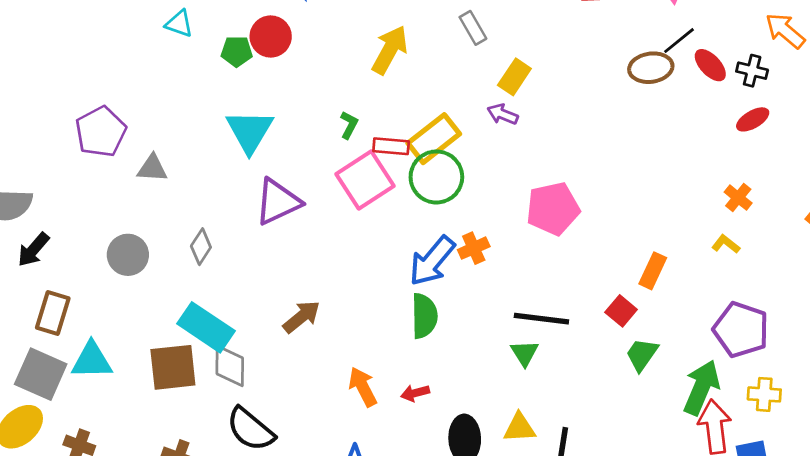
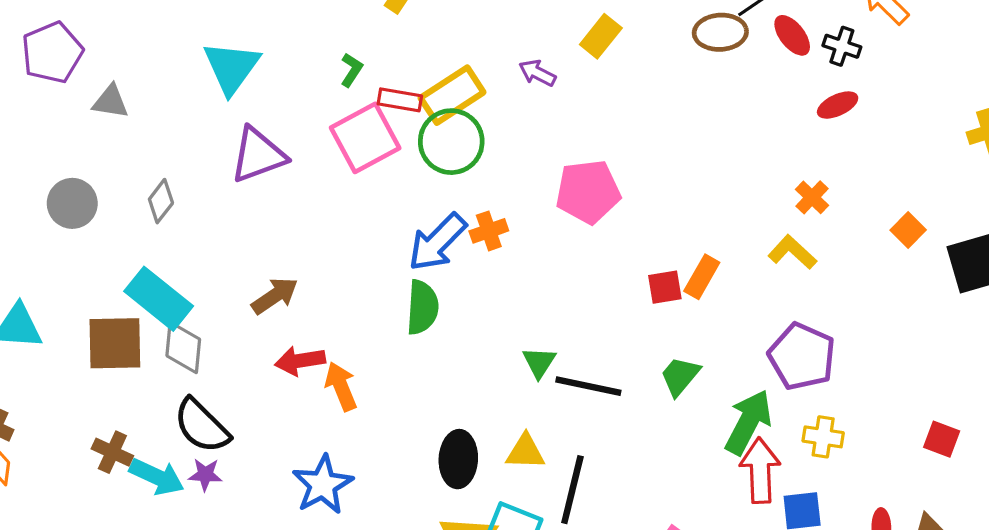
yellow rectangle: (514, 77) -> (601, 36), moved
yellow L-shape: (726, 244) -> (792, 252), size x1.4
red square: (621, 311) -> (665, 287), moved, turned 36
black line: (541, 319) -> (588, 386), moved
red arrow: (415, 393) -> (300, 361), moved, size x1.4

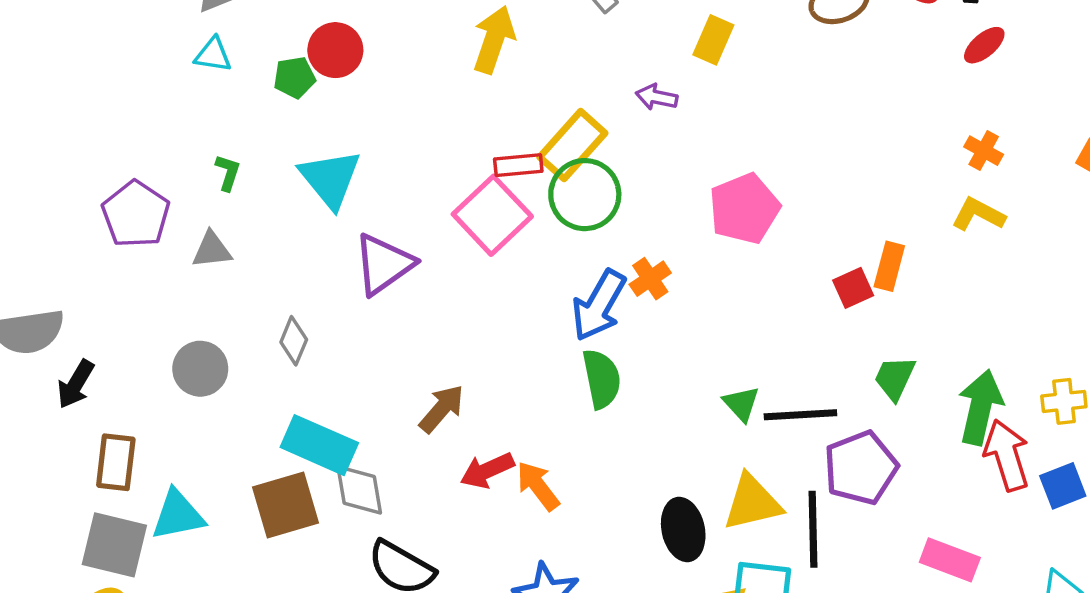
green L-shape: (352, 70) -> (228, 173), moved
purple pentagon: (802, 356) -> (861, 468), moved, turned -30
yellow triangle: (525, 452) -> (752, 503), size x1.4

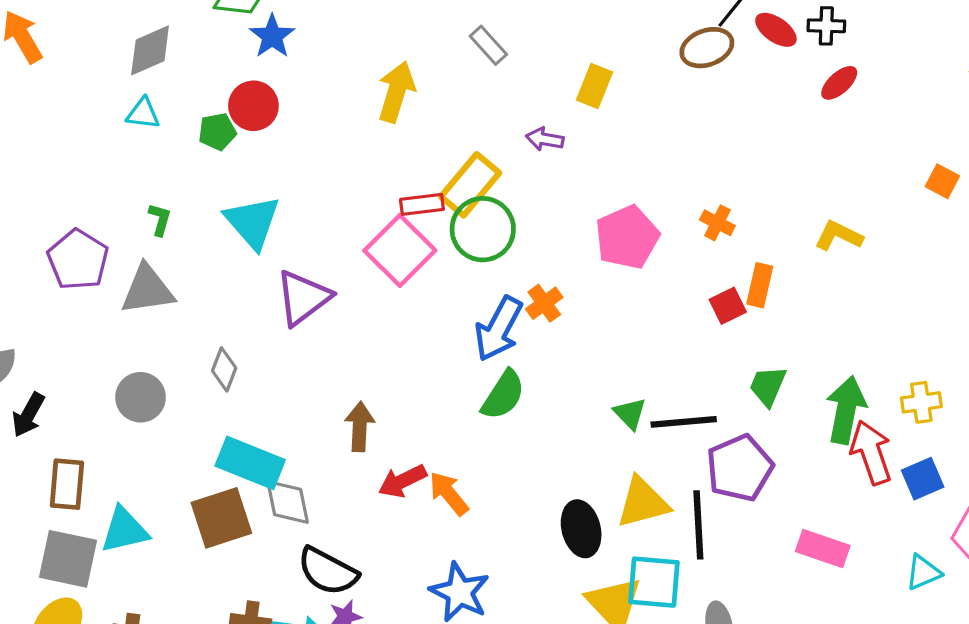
orange cross: (984, 151) -> (717, 223), moved
gray triangle: (212, 250) -> (147, 290), size x1.5
green semicircle: (602, 379) -> (503, 395), turned 46
brown arrow: (442, 409) -> (360, 427), turned -36

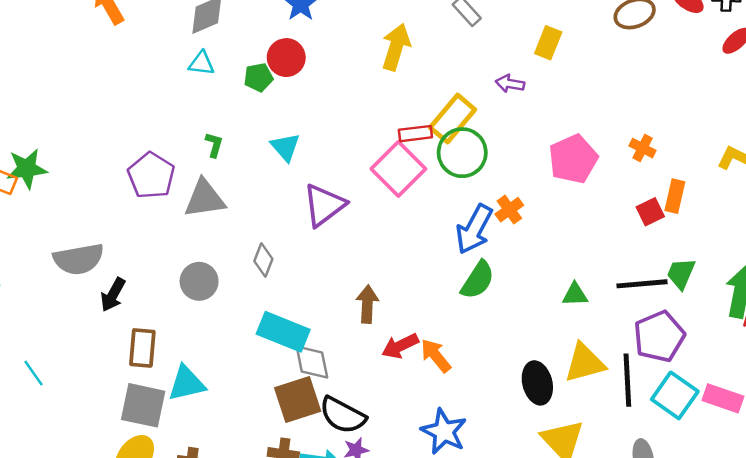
cyan triangle: (253, 222) -> (285, 147), size x0.7
green triangle: (630, 414) -> (575, 294), turned -48
black line: (684, 422) -> (642, 284), moved
brown square: (221, 518) -> (298, 400), moved
cyan square: (654, 582) -> (675, 395), moved, turned 30

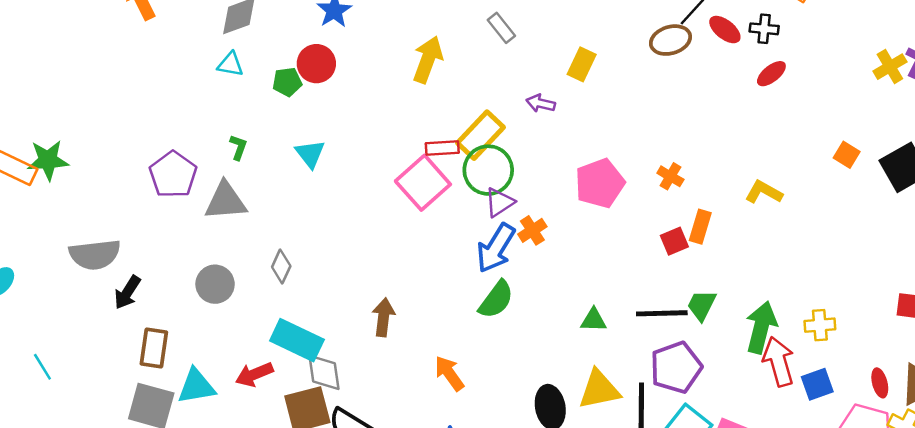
purple triangle: (324, 205) -> (499, 202), moved, size x0.7
red arrow: (400, 346) -> (254, 374), moved

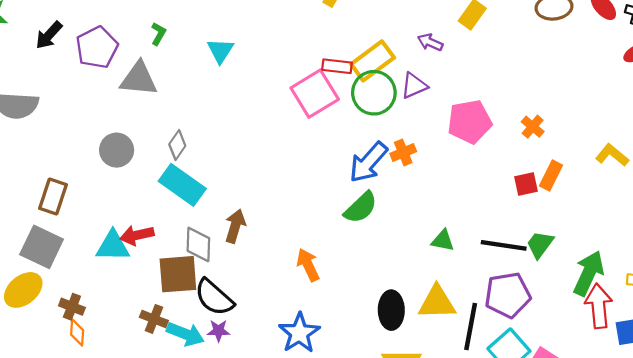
purple triangle: (499, 202) -> (414, 86), moved
black arrow: (127, 292) -> (49, 35), moved
brown arrow: (383, 317) -> (235, 226), moved
cyan rectangle: (297, 340) -> (182, 185), moved
cyan triangle: (196, 386) -> (113, 246), moved

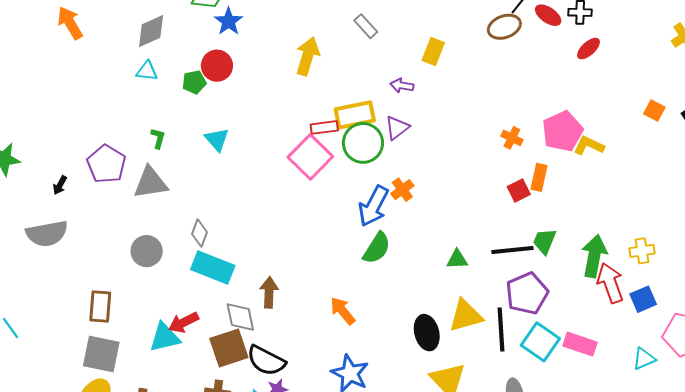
black arrow: (49, 35) -> (60, 185), moved, size x0.7
yellow rectangle: (373, 61) -> (355, 115), turned 39
pink pentagon: (470, 122) -> (562, 131), moved

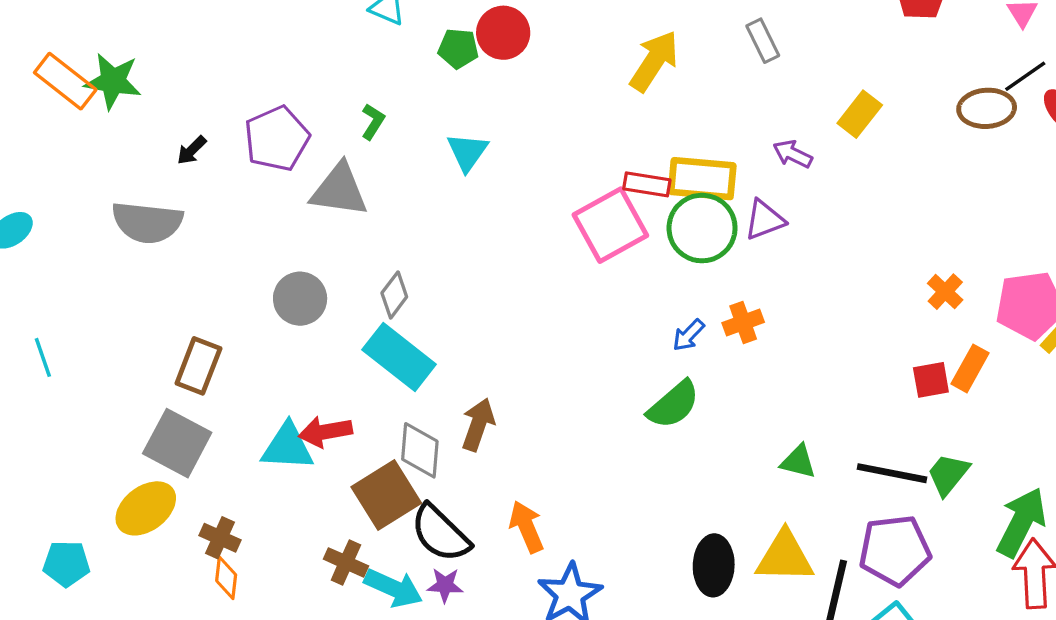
blue arrow: (373, 206) -> (688, 335), size x0.5
orange arrow: (343, 311) -> (527, 527), moved
brown square: (229, 348) -> (386, 495), turned -30

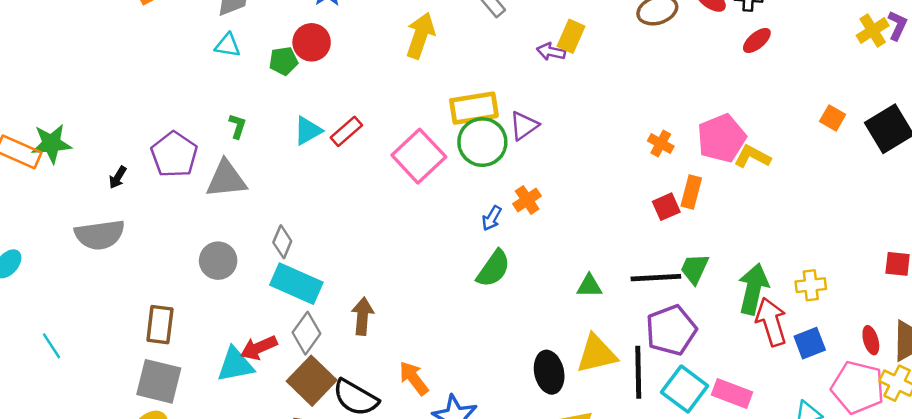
cyan triangle: (467, 152) -> (308, 131), turned 40
purple arrow: (793, 154) -> (551, 52), moved
red rectangle: (647, 184) -> (346, 131), moved, turned -36
gray diamond: (420, 450) -> (307, 333), moved, turned 45

